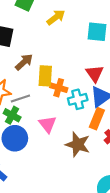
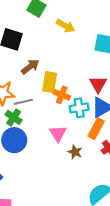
yellow arrow: (56, 17) -> (65, 26), turned 60
pink triangle: (47, 124) -> (58, 133), moved
brown star: (78, 144) -> (75, 152), size x0.6

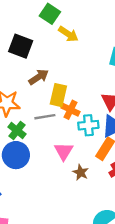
yellow arrow: (65, 26) -> (68, 34), moved
gray line: (23, 102) -> (45, 117), moved

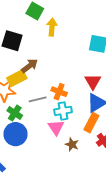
yellow arrow: (68, 34) -> (52, 27), turned -114
yellow rectangle: (58, 95) -> (17, 78), moved, turned 54
cyan cross: (88, 125) -> (63, 111), moved

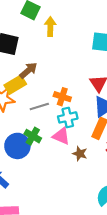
green cross: (15, 113) -> (33, 136), moved
pink triangle: (56, 127) -> (61, 136), turned -30

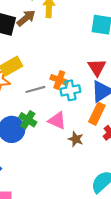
brown arrow: (28, 70) -> (26, 18), moved
cyan cross: (68, 117) -> (70, 90), moved

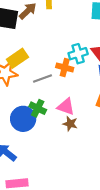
cyan cross: (70, 90) -> (78, 54), moved
brown star: (76, 139) -> (70, 124), moved

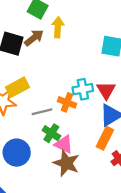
green cross: (38, 108) -> (51, 133), moved
brown star: (70, 124) -> (66, 163), size x1.6

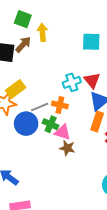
orange cross: (67, 102) -> (60, 105), moved
blue circle: (17, 153) -> (26, 124), moved
brown star: (66, 163) -> (67, 148), size x0.7

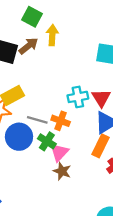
gray line: (40, 107) -> (37, 120), turned 30
pink triangle: (63, 132) -> (59, 152), turned 48

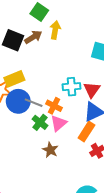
blue circle: (19, 137) -> (18, 101), moved
pink triangle: (59, 152) -> (59, 123), moved

